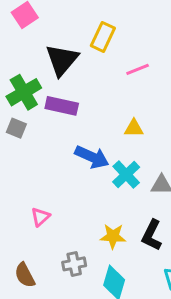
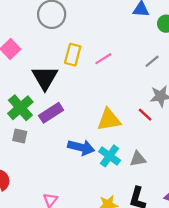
pink line: (138, 69) -> (103, 59), moved
purple rectangle: (62, 106) -> (51, 113), turned -35
yellow triangle: (134, 128) -> (109, 120), size x1.6

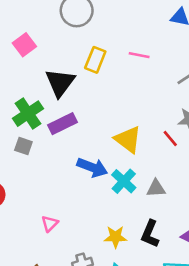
pink line: (103, 59) -> (139, 55), moved, turned 36
yellow triangle: (109, 120) -> (128, 139), turned 40

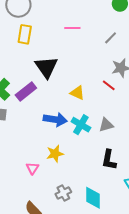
yellow rectangle: (95, 60) -> (25, 34), moved
black triangle: (60, 83) -> (46, 67), moved
yellow triangle: (128, 139) -> (77, 93), size x0.7
yellow star: (115, 237) -> (55, 154), moved

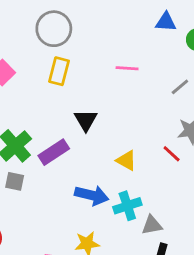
black triangle: (46, 67) -> (86, 120), size x0.7
cyan cross: (81, 125) -> (127, 206), turned 36
gray triangle: (106, 125) -> (152, 225), moved

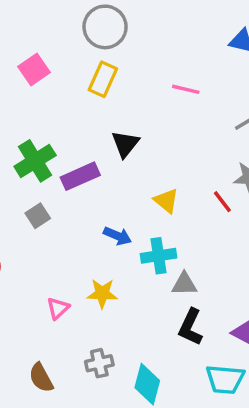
gray square: (15, 181) -> (38, 216), moved, turned 36
blue arrow: (92, 195) -> (117, 236), size x0.7

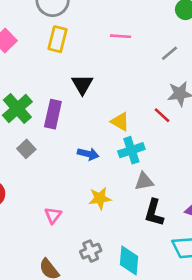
purple rectangle: (80, 176) -> (53, 114), turned -44
cyan cross: (159, 256) -> (131, 150), moved
yellow star: (102, 293) -> (100, 198), moved

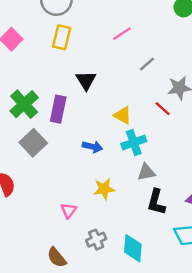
pink line: (121, 36) -> (122, 34), turned -36
gray line: (170, 53) -> (147, 64), moved
gray square: (26, 149) -> (33, 143), size x1.5
pink triangle: (53, 215) -> (69, 210), moved

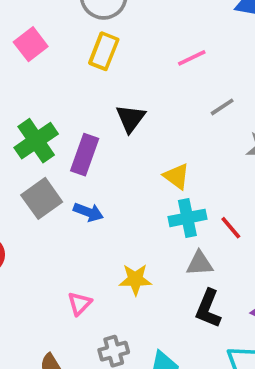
red line: (163, 109) -> (231, 228), moved
blue arrow: (92, 147) -> (88, 212), moved

